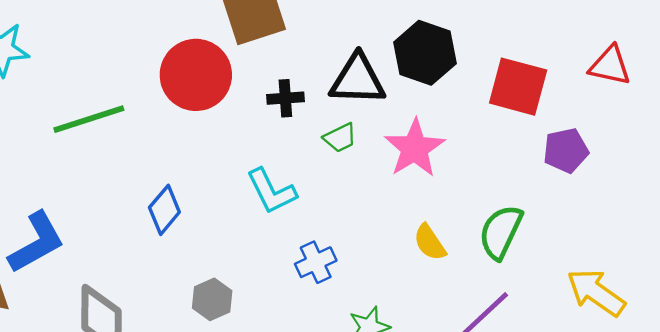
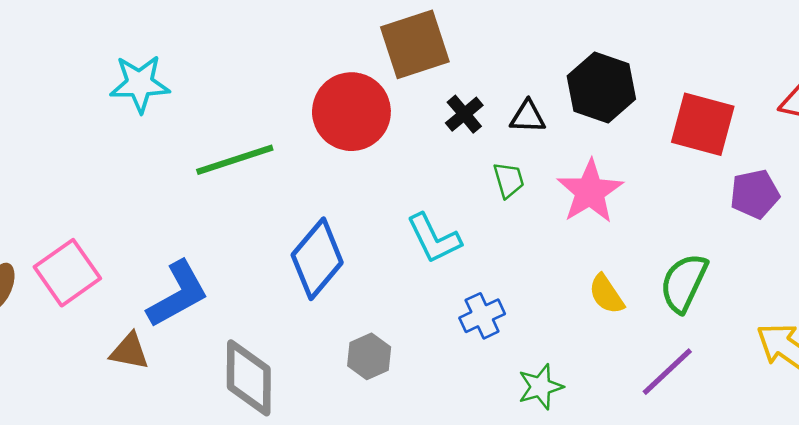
black triangle: (358, 80) -> (528, 117), size x0.6
black cross: (285, 98) -> (464, 114), moved, turned -36
green trapezoid: (340, 138) -> (509, 180), turned -80
blue diamond: (164, 210) -> (317, 259), size x1.5

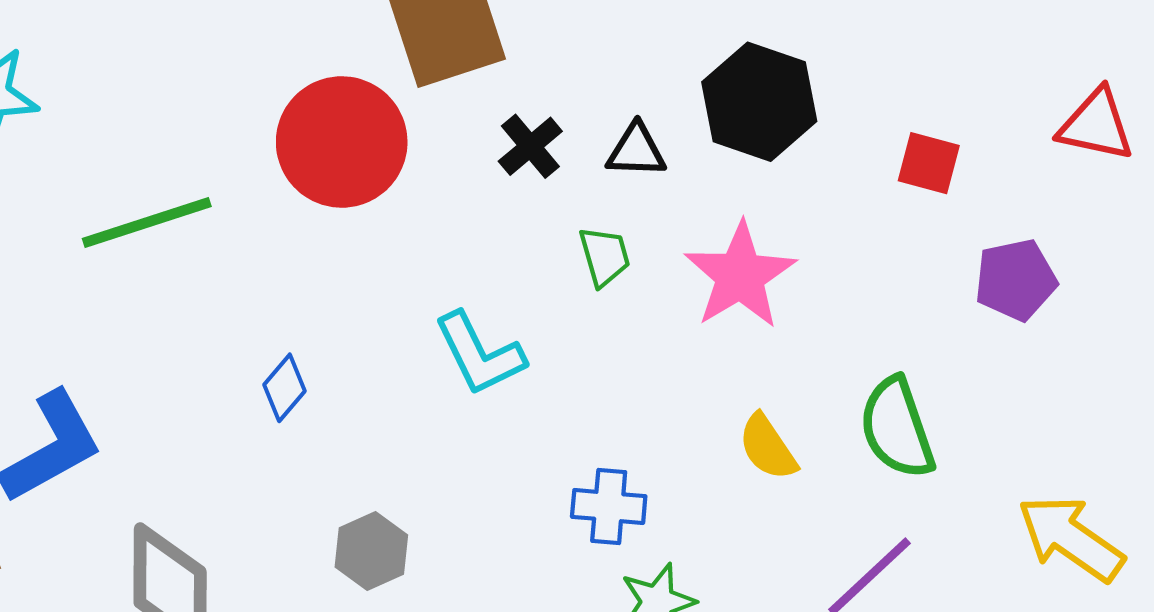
red square: (703, 124) -> (929, 163), size x0.6
blue diamond: (317, 259) -> (284, 388), size x0.5
green semicircle: (684, 283) -> (897, 428), turned -44
blue cross: (482, 316) -> (609, 507), moved, turned 30

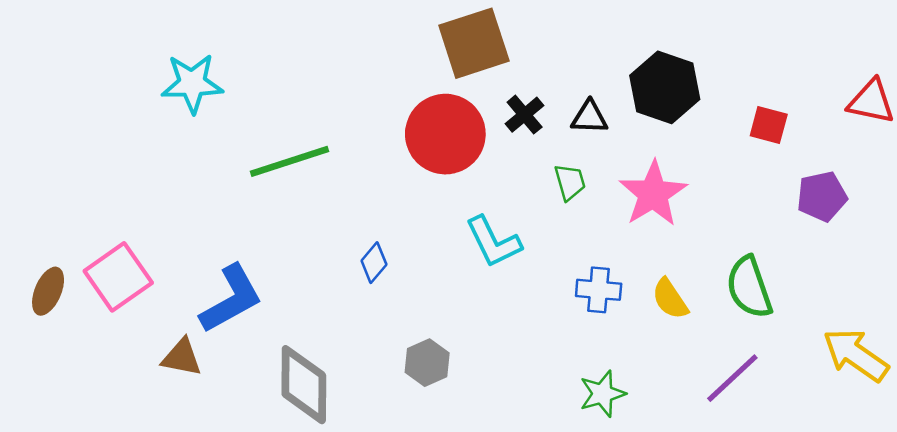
red circle: (342, 142) -> (445, 134), moved
blue cross: (609, 507) -> (599, 290), moved

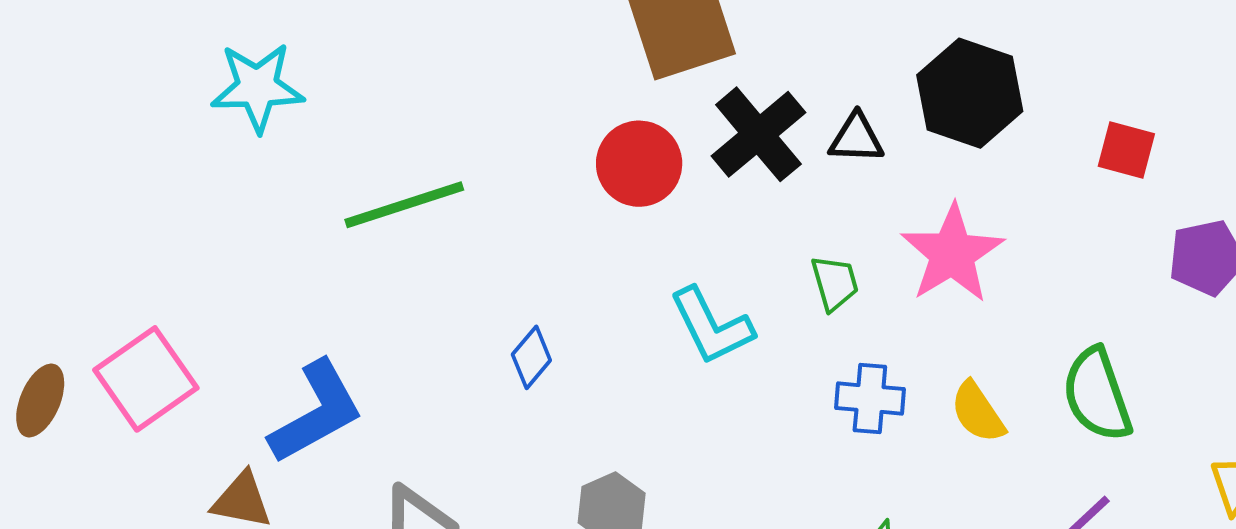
black cross: (525, 115) -> (758, 134), size x1.6
red circle: (445, 134) -> (639, 164), size x0.7
green trapezoid: (570, 182) -> (835, 283), moved

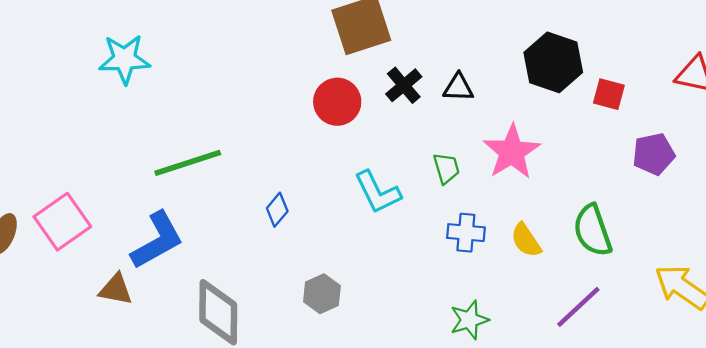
black hexagon: (970, 93) -> (553, 62), moved
black cross: (758, 134) -> (404, 85), size x0.7
green line: (404, 205) -> (188, 163), moved

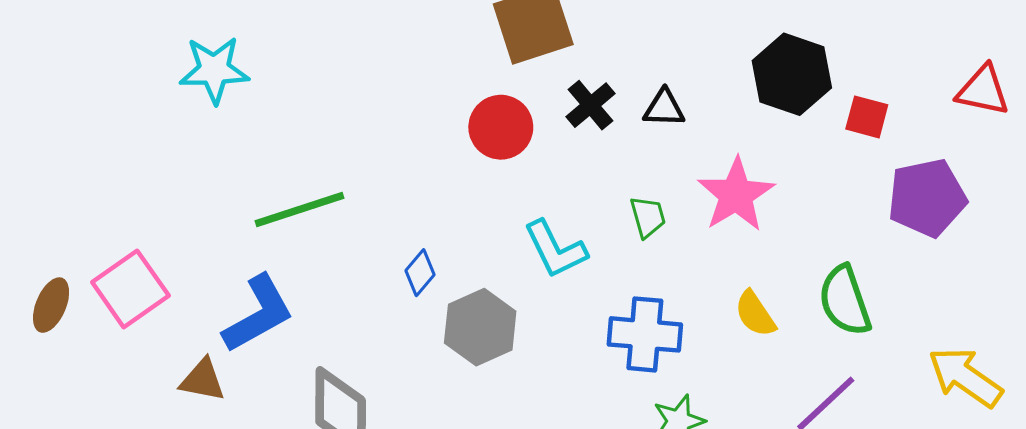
purple pentagon: (654, 154) -> (927, 198), size x1.4
blue cross: (466, 233) -> (645, 334), moved, size x1.4
gray hexagon: (322, 294) -> (480, 327), moved, size x1.4

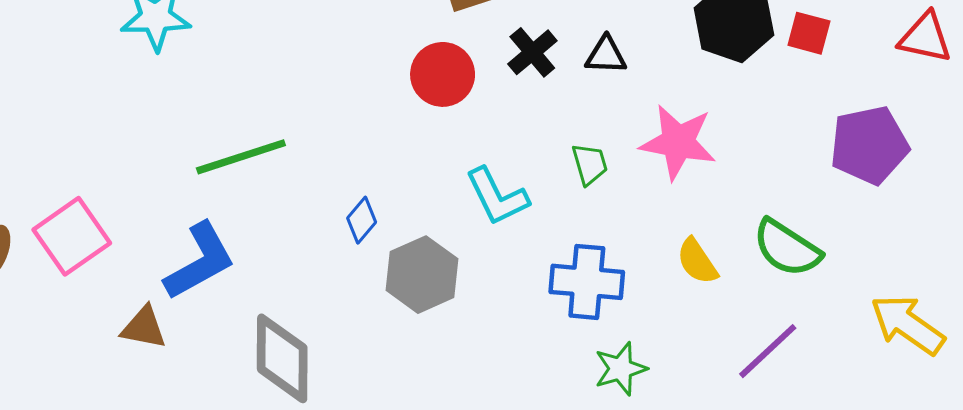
red square: (867, 117) -> (809, 33), moved
pink star: (736, 195) -> (678, 142), turned -30
green semicircle: (845, 301) -> (787, 248), turned -38

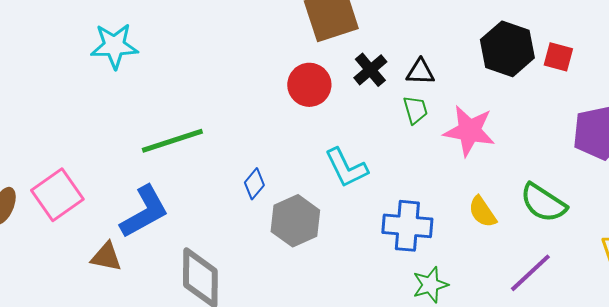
green trapezoid: (590, 164) -> (415, 110), moved

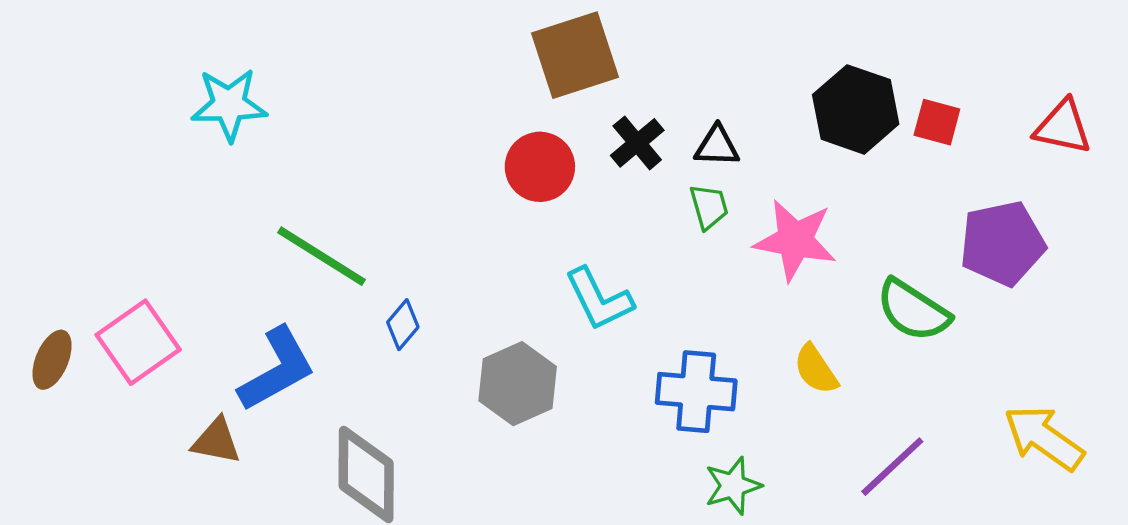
green line: (172, 141) -> (321, 256), turned 50
blue diamond: (254, 184) -> (403, 325), moved
green semicircle: (543, 203) -> (913, 310), moved

